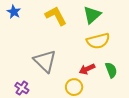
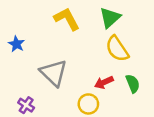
blue star: (14, 12) -> (16, 44), moved
yellow semicircle: (98, 41) -> (117, 49), turned 70

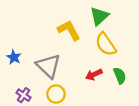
yellow L-shape: (67, 19) -> (69, 30), moved
blue star: (16, 44) -> (14, 57), moved
yellow circle: (88, 104) -> (56, 94), moved

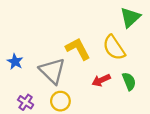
green triangle: (99, 16) -> (130, 17), moved
yellow L-shape: (69, 30) -> (78, 49), moved

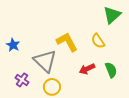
yellow semicircle: (114, 48) -> (98, 41), size x0.7
blue star: (15, 62) -> (13, 45), moved
purple cross: (26, 102) -> (22, 80), moved

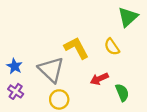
blue star: (13, 45) -> (14, 66), moved
green semicircle: (111, 70) -> (122, 93), moved
purple cross: (22, 80) -> (16, 91), moved

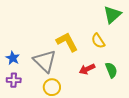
purple cross: (16, 91) -> (14, 80), turned -32
green semicircle: (122, 93) -> (111, 70), moved

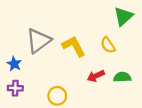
gray triangle: (45, 61) -> (38, 41), moved, turned 40
green semicircle: (111, 70) -> (122, 77), turned -70

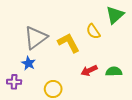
yellow semicircle: (108, 45) -> (93, 31), moved
blue star: (14, 64) -> (28, 63), moved

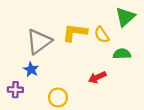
yellow L-shape: (69, 43) -> (75, 33), moved, turned -55
green semicircle: (114, 72) -> (122, 54), moved

